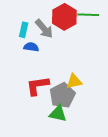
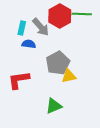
red L-shape: (38, 86) -> (19, 80), moved
gray pentagon: (62, 95) -> (58, 63), moved
green triangle: (58, 114) -> (54, 106), turned -36

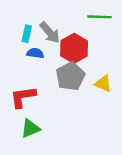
red hexagon: (60, 16) -> (74, 48), moved
yellow triangle: (69, 76) -> (103, 84), moved, turned 35
green triangle: (54, 106) -> (30, 128), moved

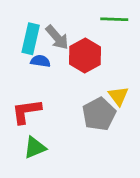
cyan rectangle: (27, 34) -> (31, 39), size x1.5
gray pentagon: (70, 76) -> (99, 114), moved
yellow triangle: (103, 84) -> (118, 96), turned 30

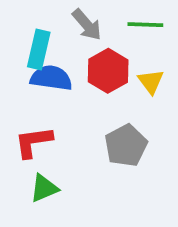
gray arrow: (57, 37) -> (87, 25), moved
blue semicircle: (40, 61) -> (51, 78), size x1.6
yellow triangle: (118, 96) -> (151, 82), moved

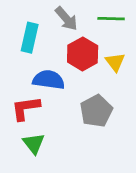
blue semicircle: (51, 78) -> (49, 80), moved
green triangle: (44, 188) -> (34, 144), turned -45

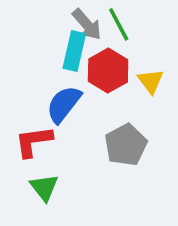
green line: (111, 19) -> (119, 24), moved, turned 60
cyan rectangle: (30, 38) -> (74, 51), moved
blue semicircle: (49, 80) -> (64, 104), turned -60

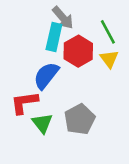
green line: (119, 24) -> (108, 32), moved
gray pentagon: (126, 145) -> (80, 119), moved
green triangle: (44, 187) -> (42, 123), moved

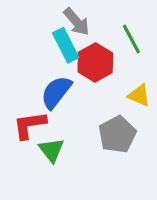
cyan rectangle: (54, 37) -> (66, 45), turned -40
yellow triangle: (109, 59) -> (139, 95), moved, turned -30
gray pentagon: (80, 119) -> (117, 134), moved

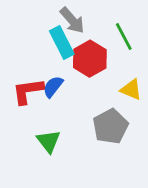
blue semicircle: (56, 92) -> (53, 87), size x0.7
red L-shape: (30, 125) -> (28, 91), moved

